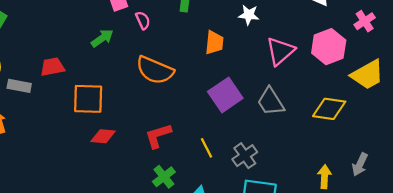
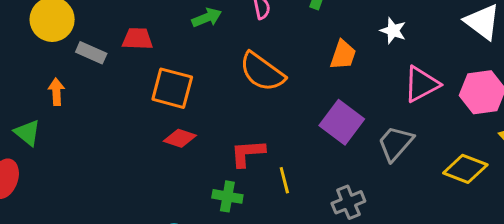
purple square: (225, 95) -> (342, 122), turned -32
gray trapezoid: (271, 102) -> (395, 143), turned 60
yellow line: (207, 148) -> (284, 180), moved
green cross: (164, 177) -> (227, 196), moved, turned 35

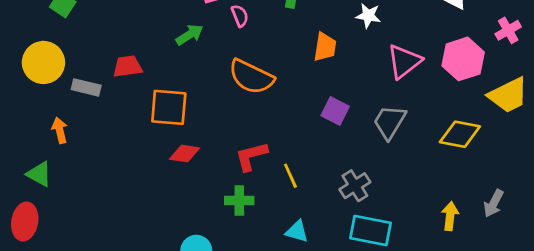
purple square: (342, 122) -> (335, 111), size x0.7

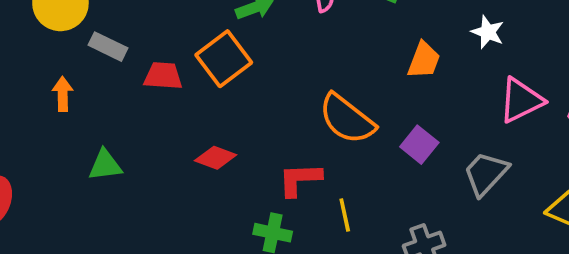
red trapezoid: (128, 66) -> (163, 76), moved
orange semicircle: (251, 77) -> (347, 119), moved
orange square: (169, 107) -> (224, 59), moved, turned 36
green triangle: (39, 174) -> (105, 165), moved, turned -48

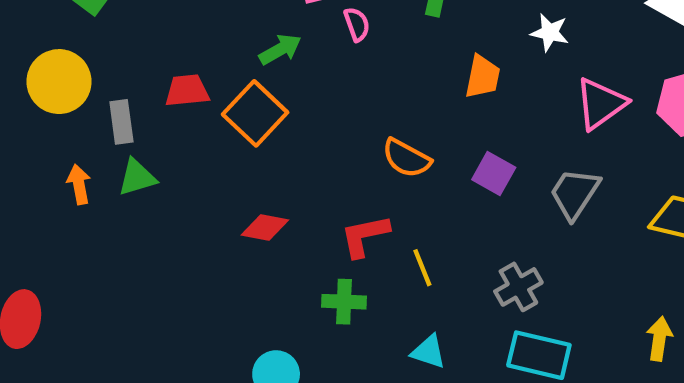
gray rectangle: (108, 47) -> (121, 122), turned 66
red trapezoid: (163, 76) -> (187, 91), moved
orange semicircle: (347, 119) -> (406, 158), size x0.7
green triangle: (105, 165) -> (137, 177), moved

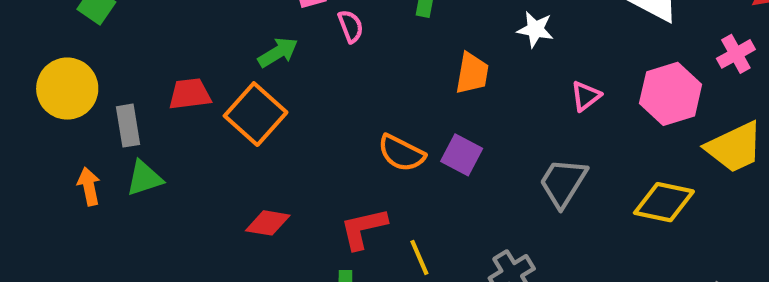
pink triangle: (601, 104) -> (586, 96), size x0.6
purple square: (494, 173) -> (462, 155), moved

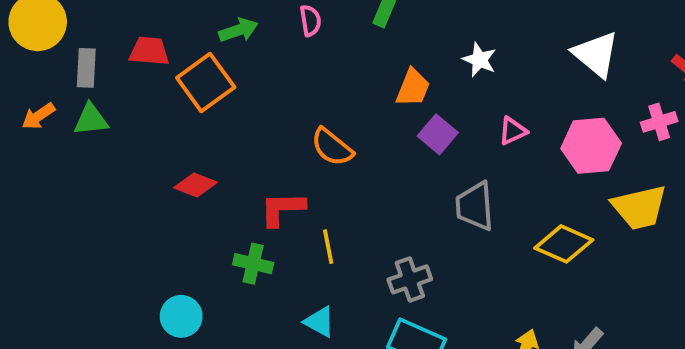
purple square: (462, 155) -> (438, 134), moved
gray trapezoid: (563, 183) -> (475, 206), turned -48
orange arrow: (89, 186) -> (38, 116), turned -124

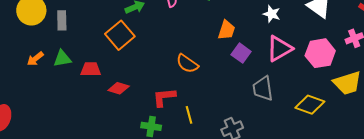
red trapezoid: (149, 51) -> (91, 69), moved
white star: (479, 60) -> (272, 14), moved
gray rectangle: (86, 68) -> (62, 20), moved
pink triangle: (513, 131) -> (279, 49), size x1.8

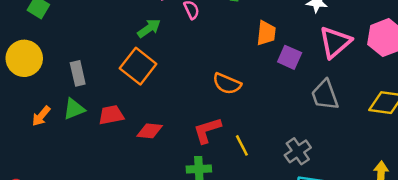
gray rectangle: (62, 20) -> (78, 73), moved

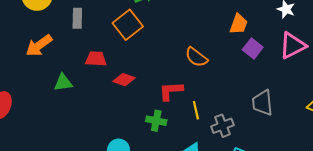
gray trapezoid: (325, 95) -> (262, 103), moved
green triangle: (74, 109) -> (63, 83), moved
orange arrow: (41, 116) -> (39, 45), size x1.5
gray cross: (298, 151) -> (222, 126), moved

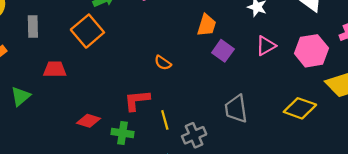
pink triangle: (293, 45) -> (266, 46), size x0.7
orange semicircle: (196, 57) -> (163, 63), size x0.7
red diamond: (124, 80) -> (89, 121), moved
green triangle: (63, 83) -> (21, 96), turned -30

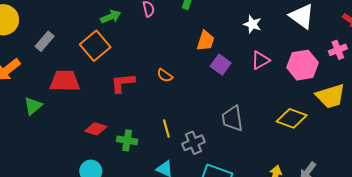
gray rectangle: (33, 27) -> (45, 41), turned 42
red trapezoid: (55, 69) -> (65, 81), size x1.4
red L-shape: (137, 100) -> (123, 83), moved

